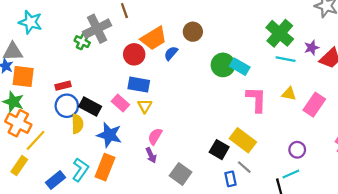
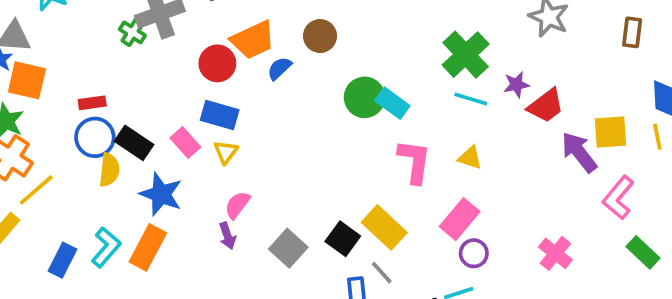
pink rectangle: (314, 105) -> (460, 219), moved
gray square: (181, 174) -> (288, 248), moved
blue rectangle: (56, 180) -> (62, 260), turned -30

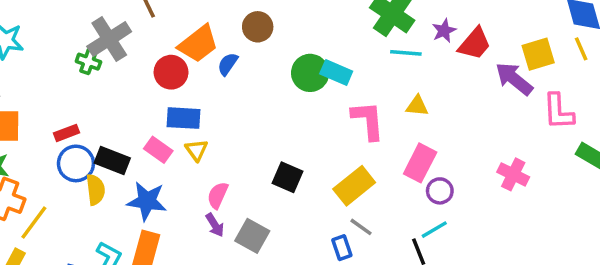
pink L-shape: (618, 198) -> (558, 112), turned -30
yellow rectangle: (384, 227) -> (354, 186), turned -69
black square: (343, 239) -> (287, 177), moved
gray square: (288, 248) -> (252, 236), moved

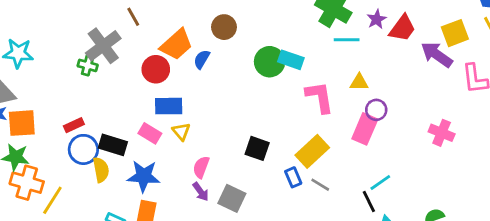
purple circle: (440, 191) -> (376, 110), moved
blue rectangle: (342, 248) -> (293, 177), moved

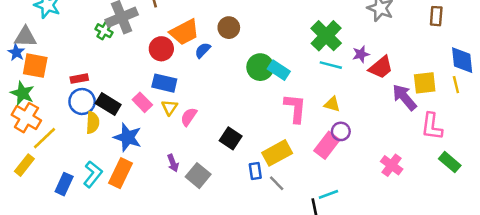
pink semicircle: (201, 167) -> (189, 117), moved

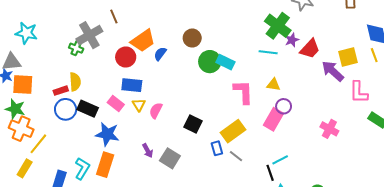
brown circle: (229, 28) -> (192, 38), moved
green cross: (326, 36) -> (278, 26), moved
yellow semicircle: (93, 123) -> (75, 82), moved

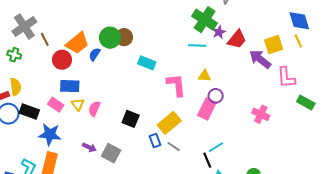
brown line: (114, 17) -> (45, 39), moved
gray cross: (89, 35) -> (24, 26), moved
green circle: (210, 62) -> (110, 38), moved
cyan rectangle: (225, 62) -> (147, 63), moved
purple arrow: (148, 151) -> (89, 147), turned -32

